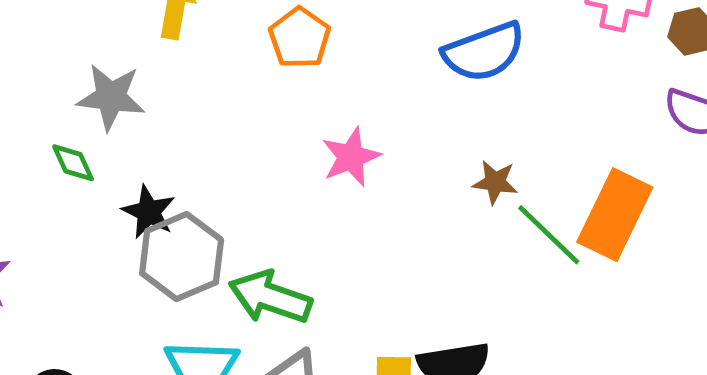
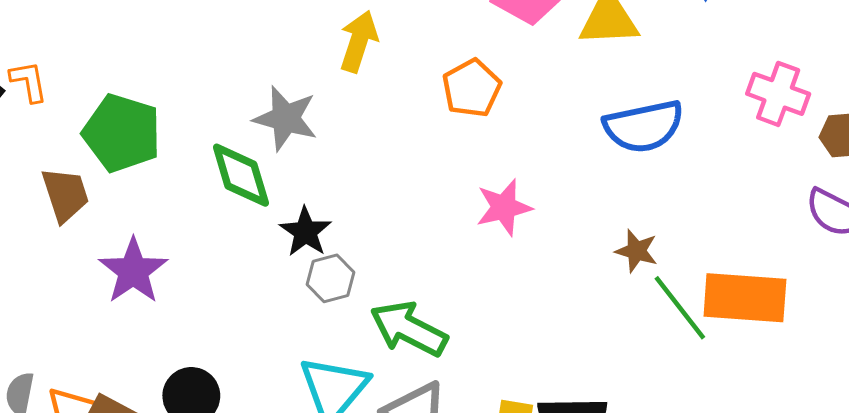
green diamond: (73, 163) -> (241, 175), size x1.6
orange rectangle: (615, 215) -> (745, 298), turned 60
gray hexagon: (182, 257) -> (331, 278), size x0.6

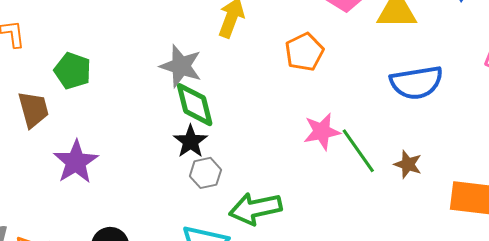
green pentagon: (122, 133) -> (73, 71), size x0.7
green diamond: (241, 175) -> (195, 105), moved
green line: (680, 308) -> (358, 151), moved
green arrow: (409, 329) -> (255, 209), turned -42

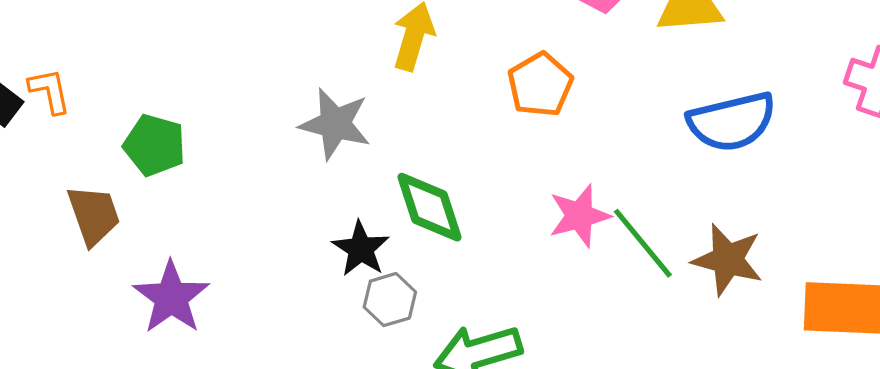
green diamond: (195, 105) -> (430, 207), moved
brown star: (408, 164) -> (728, 260), size x1.5

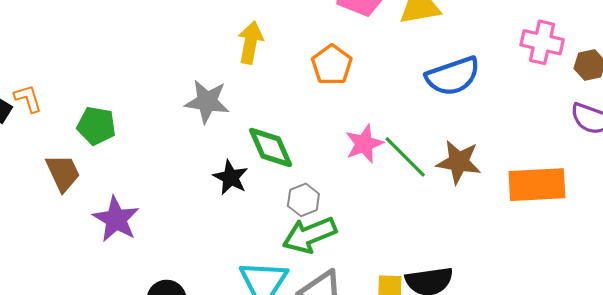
gray hexagon: (390, 300) -> (303, 200), moved

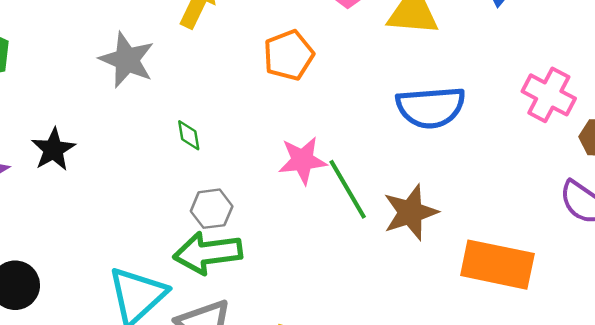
green diamond: (271, 147) -> (189, 135), size x0.5
brown star: (459, 162) -> (410, 212), turned 30
black star: (231, 177) -> (53, 149), moved

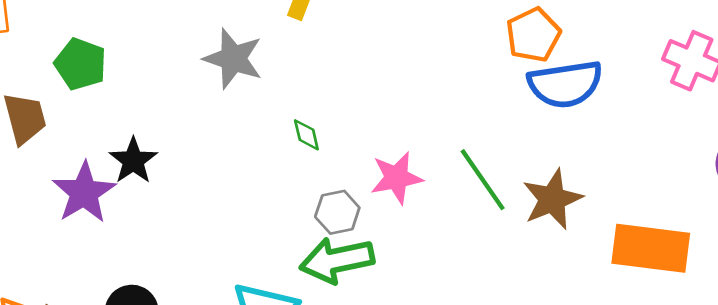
orange pentagon: (289, 55) -> (533, 35), moved
black star: (53, 149) -> (133, 161), moved
pink star: (302, 160) -> (397, 178), moved

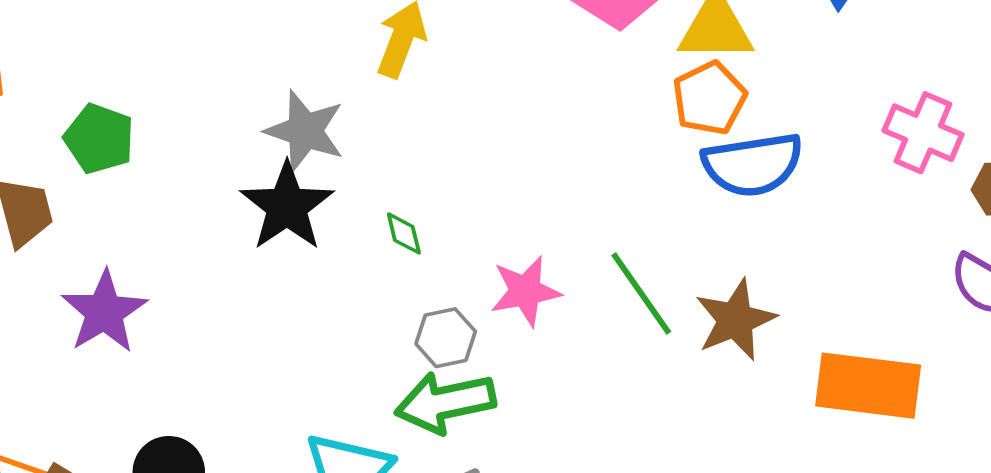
black star: (133, 161) -> (287, 206), moved, size x1.4

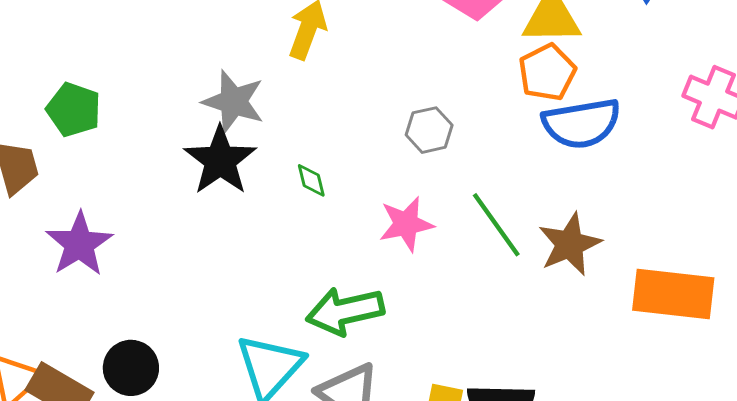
gray hexagon: (446, 338) -> (429, 130), moved

